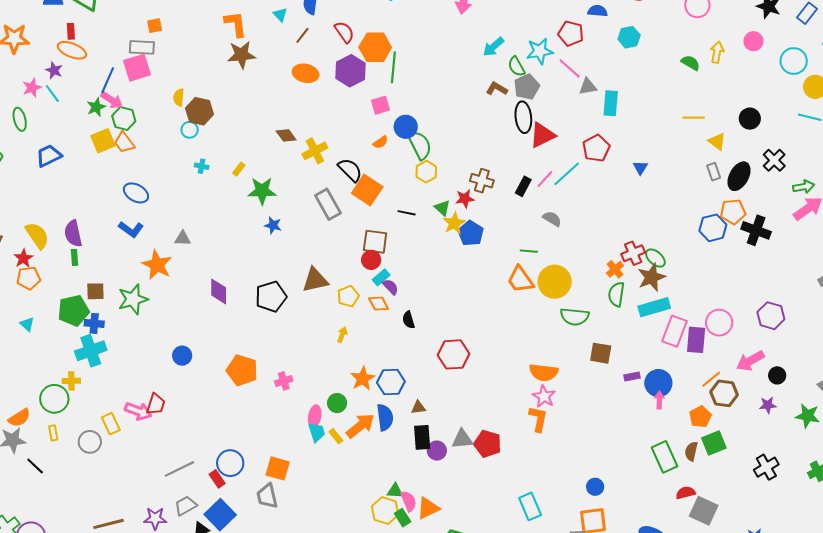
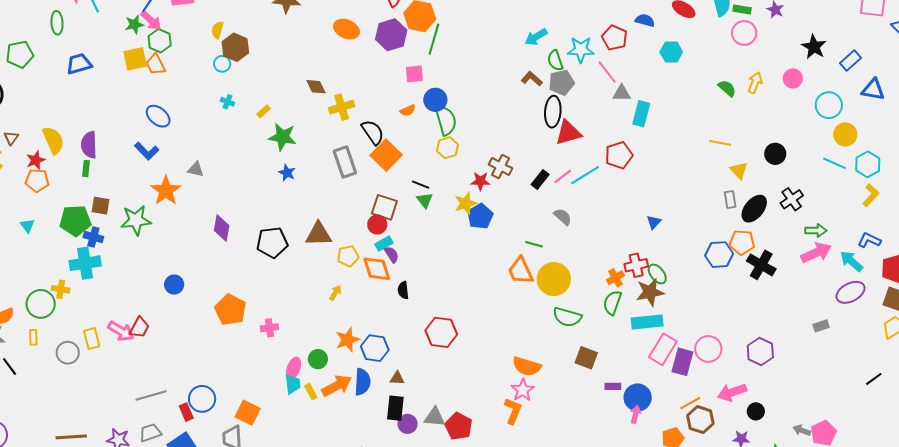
blue triangle: (640, 168) -> (654, 222), moved
green triangle: (442, 208) -> (425, 200), moved
orange diamond: (379, 304) -> (377, 269), size x1.4

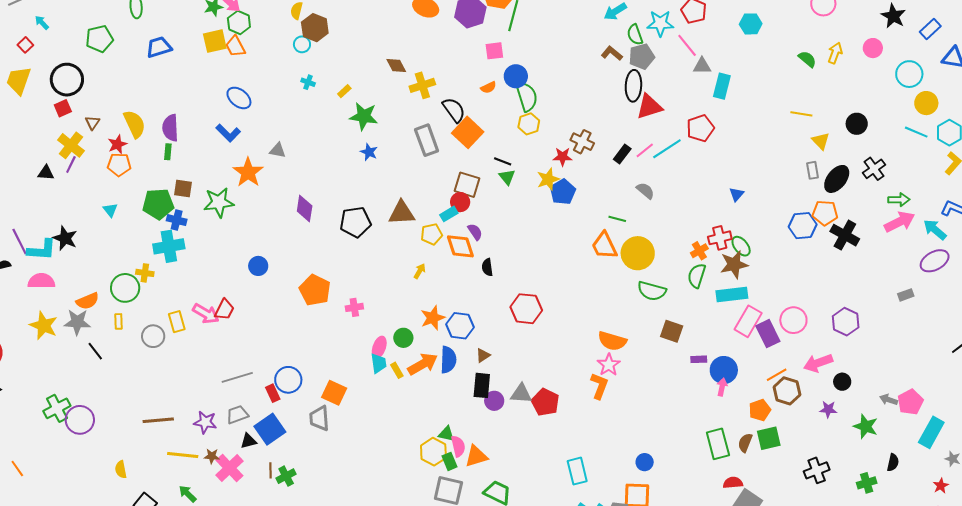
cyan rectangle: (384, 243) -> (449, 214), moved
purple rectangle: (682, 362) -> (768, 334), turned -40
brown triangle: (397, 378) -> (483, 355), turned -35

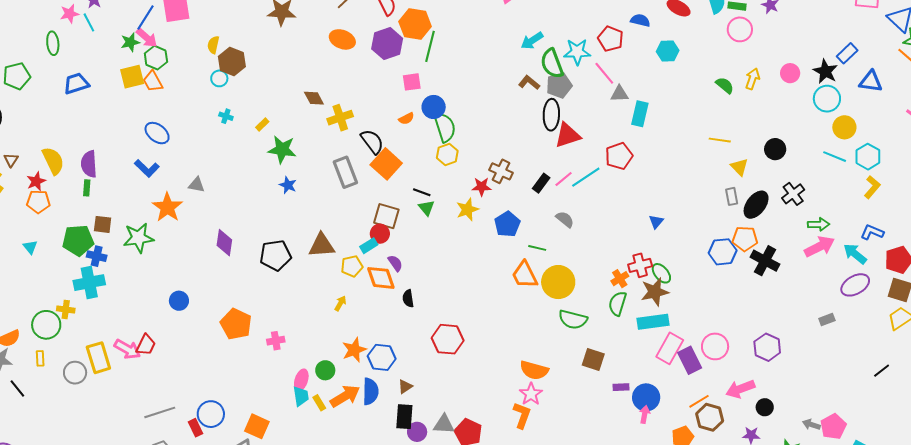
black star: (893, 16) -> (825, 71), moved
green semicircle: (635, 35) -> (552, 64), size x1.4
blue pentagon: (563, 192) -> (507, 224), moved
yellow rectangle: (177, 322) -> (98, 358), size x1.4

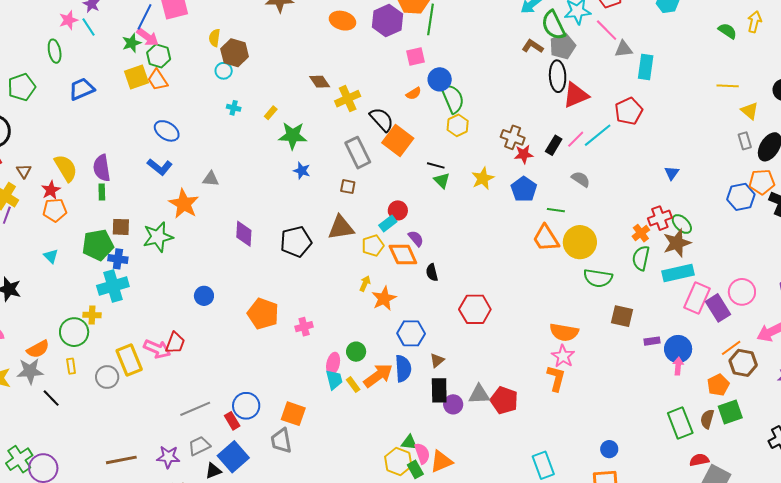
red star: (482, 187) -> (524, 154), moved
brown square: (386, 216) -> (348, 187), moved, size x0.6
orange star: (354, 350) -> (384, 299), moved

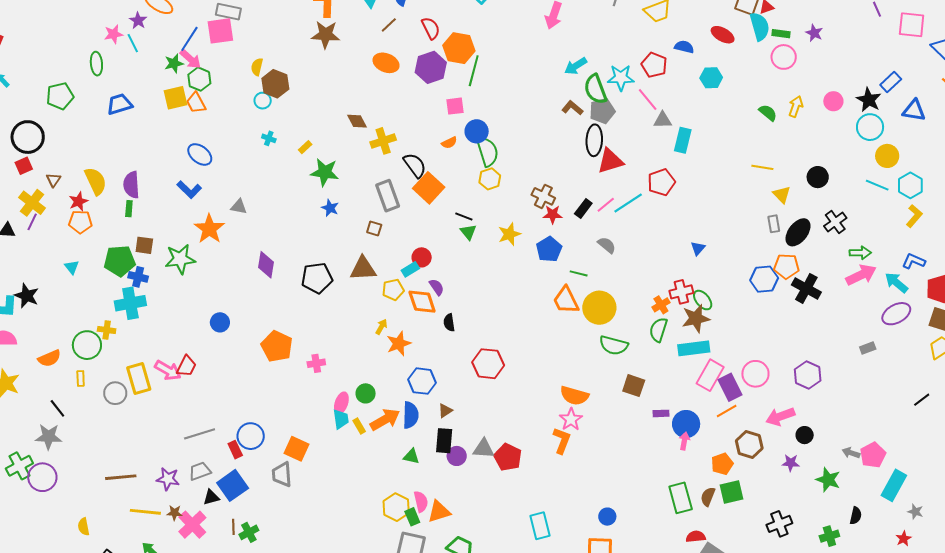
orange line: (731, 348) -> (727, 411), moved
gray star: (30, 371) -> (49, 437), moved
green triangle: (409, 442) -> (411, 456), moved

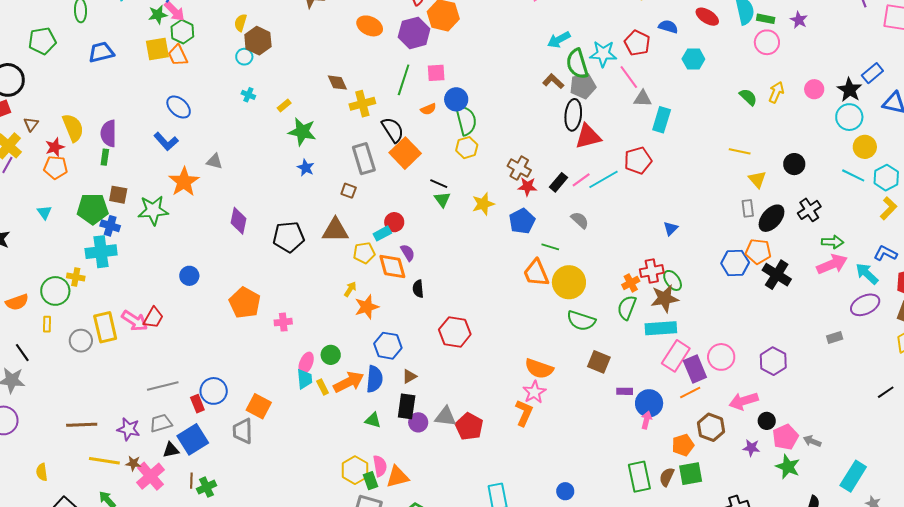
green line: (474, 71) -> (404, 80), moved
pink pentagon: (873, 455) -> (785, 437), moved

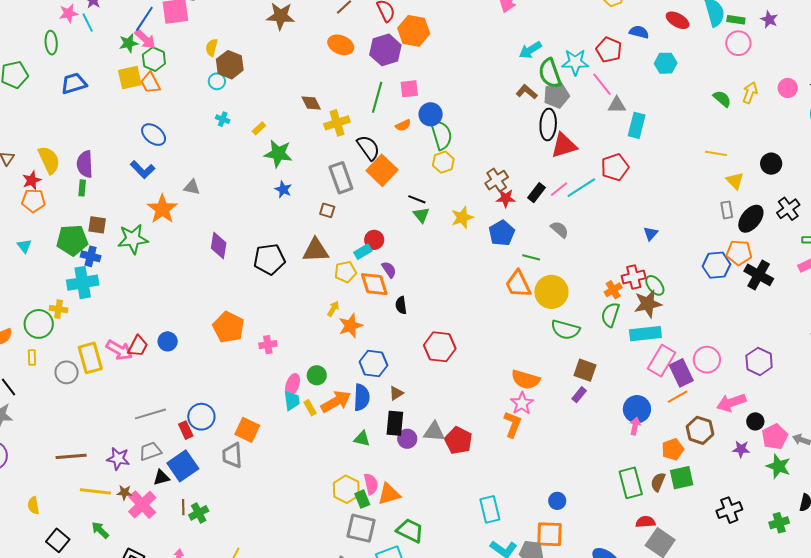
brown cross: (519, 168) -> (497, 180), turned 30
blue circle: (189, 276) -> (168, 341), moved
purple rectangle: (625, 391) -> (579, 395), moved, turned -49

